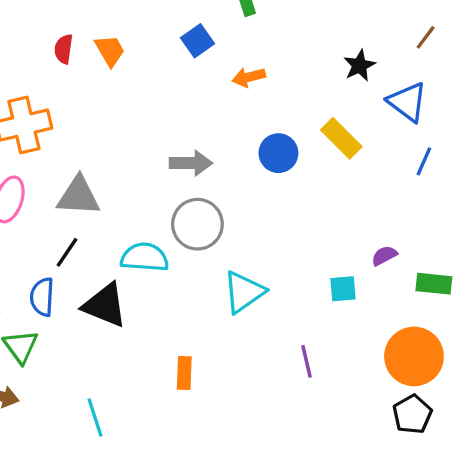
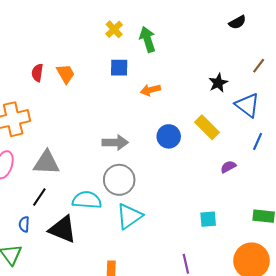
blue square: (197, 41) -> (119, 68), turned 36
purple semicircle: (384, 256) -> (228, 167), moved
cyan triangle: (244, 292) -> (129, 216), moved
blue semicircle: (42, 297) -> (24, 224), size x0.7

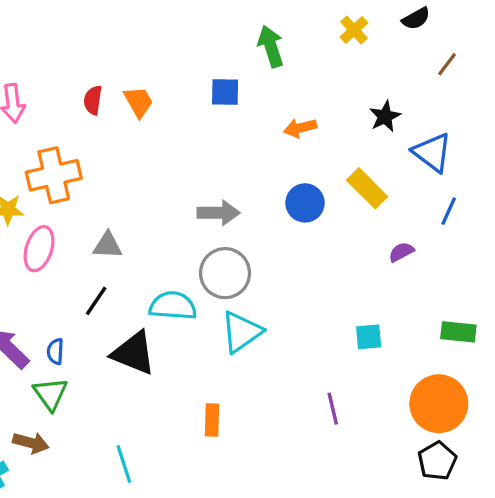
yellow cross: (114, 29) -> (354, 30), moved
brown line: (259, 66) -> (447, 64), moved
orange arrow: (150, 90) -> (300, 128), moved
gray triangle: (46, 163) -> (108, 245), size x0.7
blue semicircle: (24, 224) -> (55, 351), moved

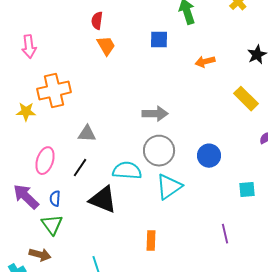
red semicircle: (93, 100) -> (97, 21), moved
blue circle: (305, 203) -> (209, 156), moved
pink ellipse: (39, 249) -> (45, 161), moved

